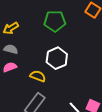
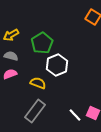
green pentagon: (55, 21) -> (42, 43), moved, turned -30

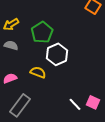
pink semicircle: (10, 74) -> (10, 78), moved
gray rectangle: (35, 111) -> (20, 105), moved

